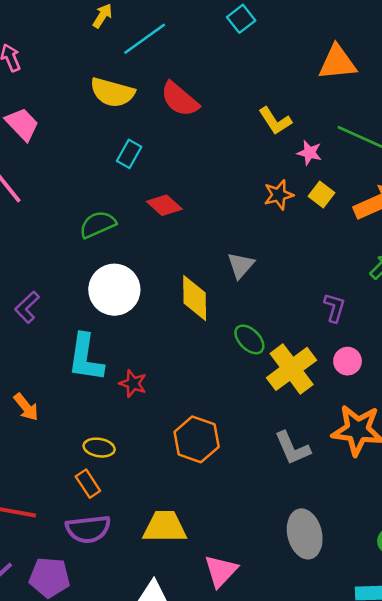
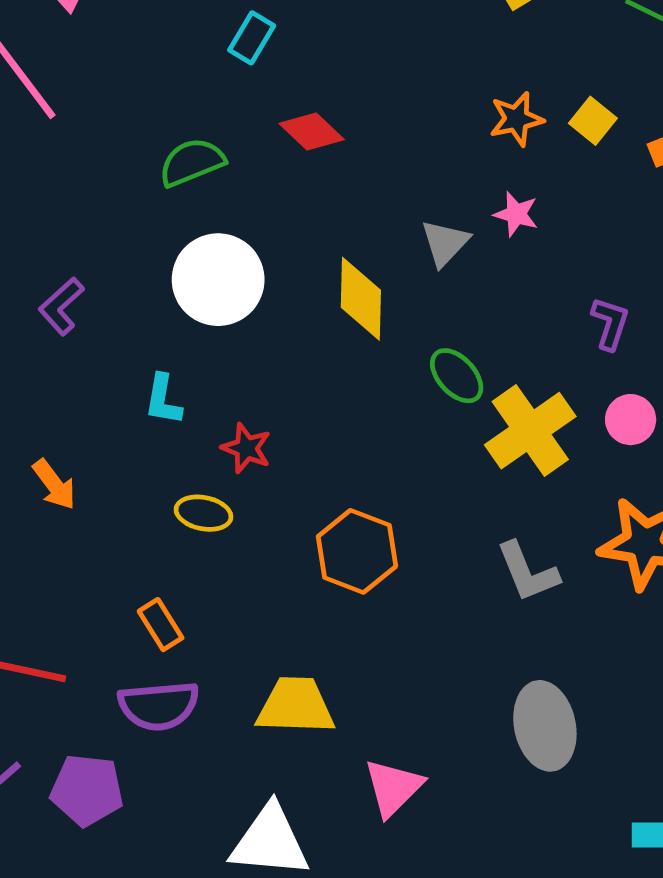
pink star: (309, 153) -> (516, 214), moved
cyan L-shape: (86, 358) -> (163, 400), size x0.6
yellow ellipse: (99, 448) -> (204, 513), moved

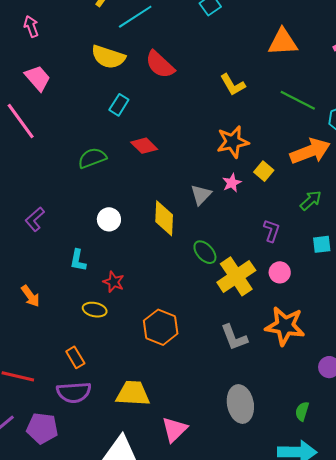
orange star: (516, 119) -> (233, 142), size x1.4
yellow square: (593, 121) -> (264, 171), moved
pink star: (516, 214) -> (232, 183), turned 30
white circle: (218, 280) -> (109, 219), moved, size x0.6

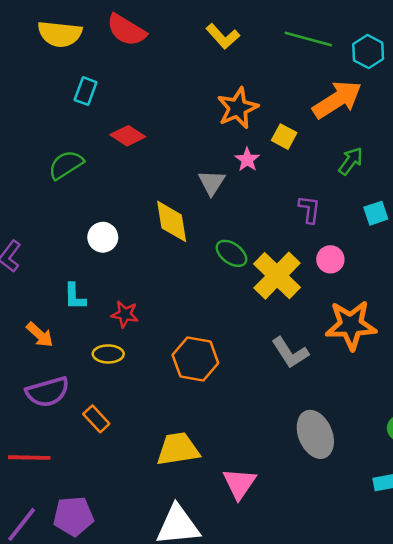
orange arrow: (30, 296) -> (40, 335), moved
purple semicircle: (74, 392) -> (48, 392), moved

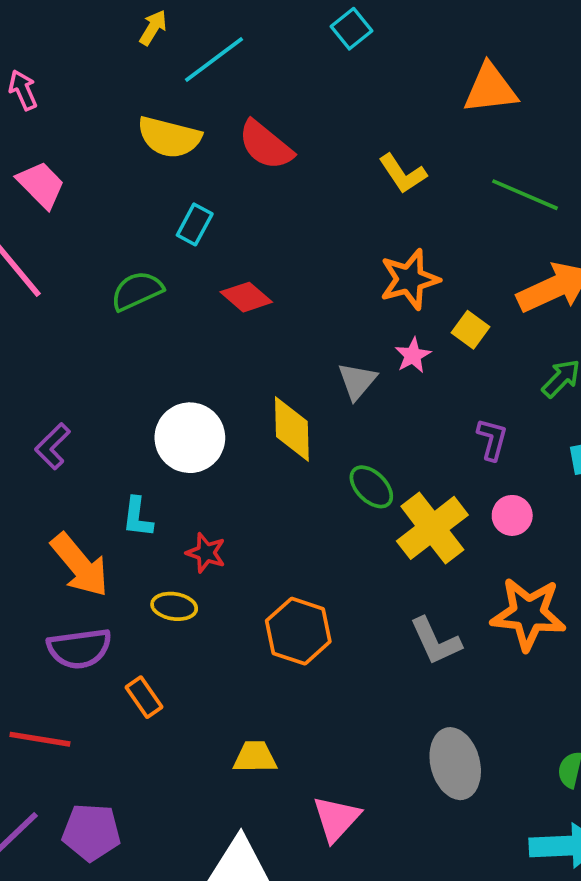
green semicircle: (66, 165) -> (137, 291), moved
white circle: (103, 237) -> (190, 438), size x1.6
orange arrow: (40, 335) -> (80, 565), size x1.6
yellow trapezoid: (178, 449) -> (255, 757), size x0.7

